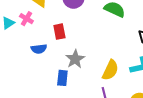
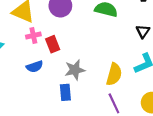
pink cross: (26, 19) -> (33, 35), moved, turned -32
gray star: (75, 59) -> (75, 70), turned 30

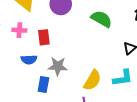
pink cross: (33, 35) -> (19, 30), moved
blue semicircle: (35, 67) -> (29, 60), moved

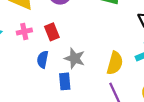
blue semicircle: (29, 60) -> (43, 59), turned 119
gray star: (58, 66) -> (75, 58), turned 30

